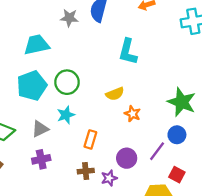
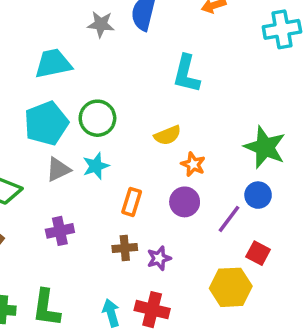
gray triangle: (40, 129) -> (58, 169), moved
purple circle: (127, 158) -> (185, 202), moved

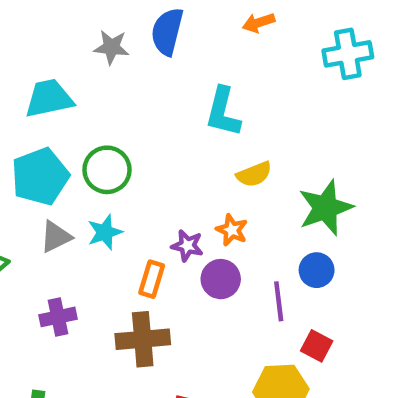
yellow semicircle: (168, 135) -> (254, 174), moved
green star: (265, 147) -> (325, 208), turned 30
purple line: (229, 219) -> (279, 301), turned -44
brown cross: (125, 248) -> (143, 339), size x1.6
purple star: (159, 258) -> (187, 246), moved, turned 30

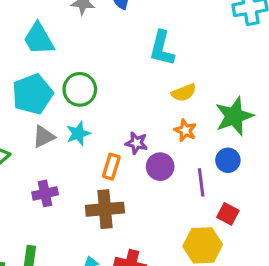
cyan trapezoid: (49, 98) -> (39, 39), turned -108
orange star: (232, 230) -> (185, 130), moved

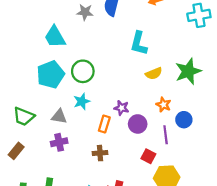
green star: (234, 116) -> (188, 71), moved
orange star: (185, 130) -> (163, 105), moved
gray triangle: (44, 137) -> (59, 116), moved, turned 35
brown cross: (105, 209) -> (100, 153), size x0.6
red square: (228, 214) -> (148, 156), moved

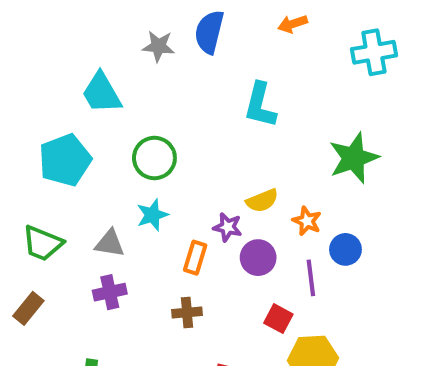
yellow semicircle: (154, 73) -> (262, 201), moved
cyan pentagon: (51, 75) -> (65, 160), moved

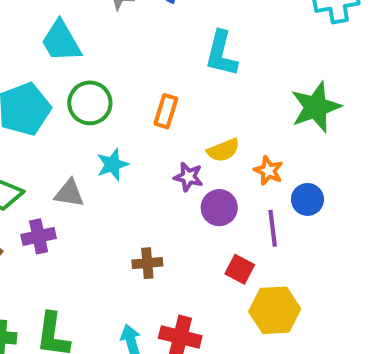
green circle: (154, 158) -> (90, 103), moved
orange rectangle: (195, 258) -> (166, 111), moved
purple cross: (110, 292) -> (39, 236), moved

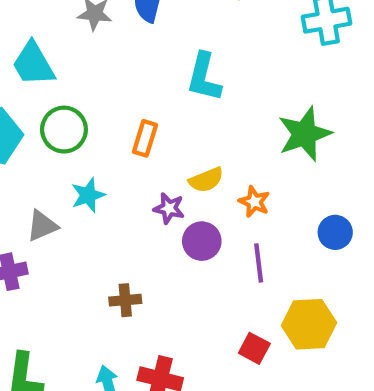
gray triangle: (69, 193) -> (42, 226), turned -32
blue circle: (307, 199) -> (335, 232), moved
red square: (240, 269) -> (254, 348), moved
yellow hexagon: (275, 310) -> (309, 324), moved

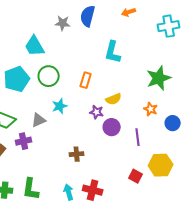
orange star: (254, 202) -> (151, 109), moved

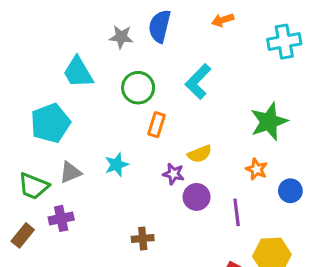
cyan L-shape: (113, 52) -> (198, 82), turned 30
green circle: (49, 76) -> (138, 88), moved
gray triangle: (39, 120) -> (70, 172), moved

